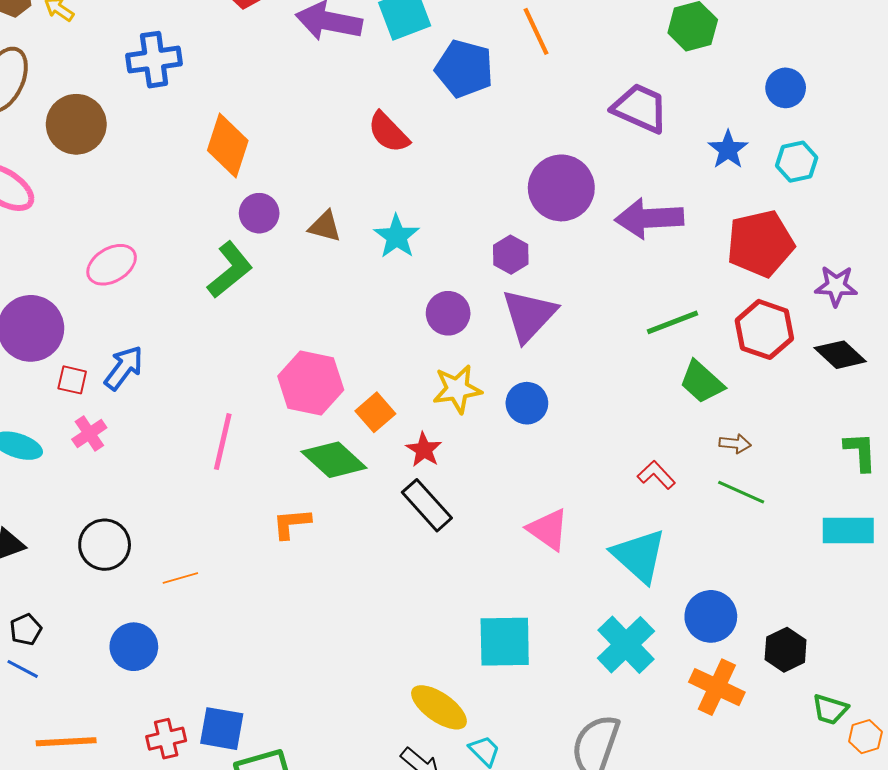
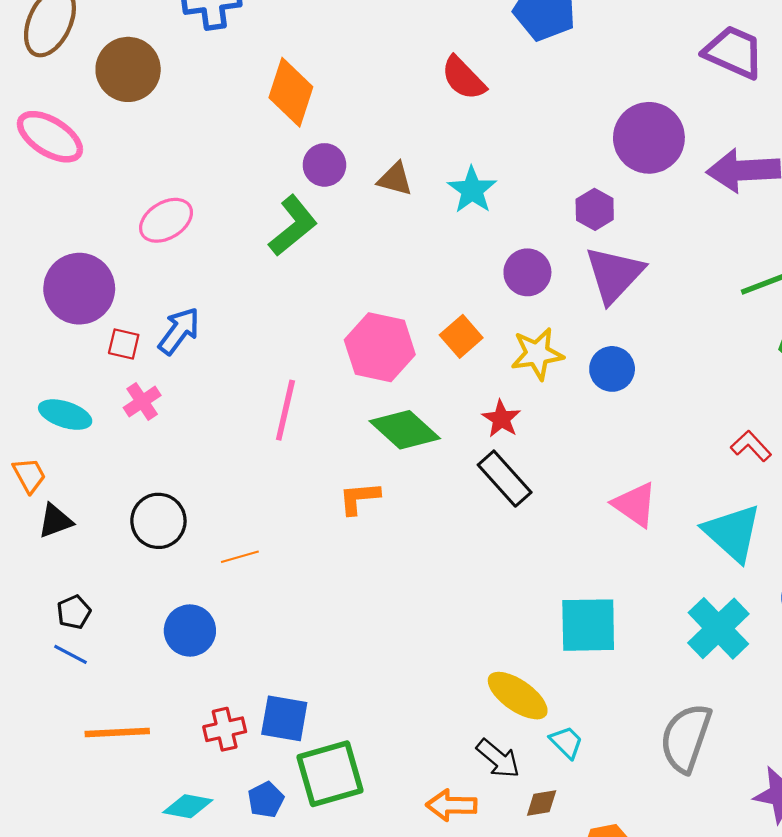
orange square: (375, 412) -> (461, 336), moved

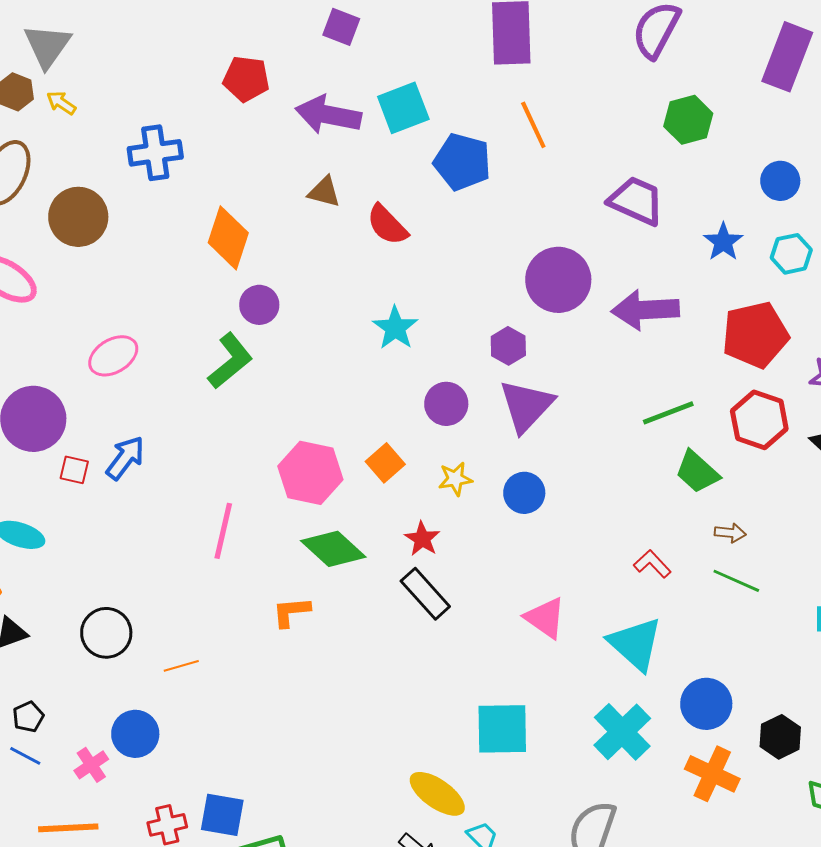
brown triangle: (395, 179) -> (324, 192), moved
yellow star: (537, 354) -> (455, 479), size x0.7
pink cross: (142, 402) -> (91, 765), moved

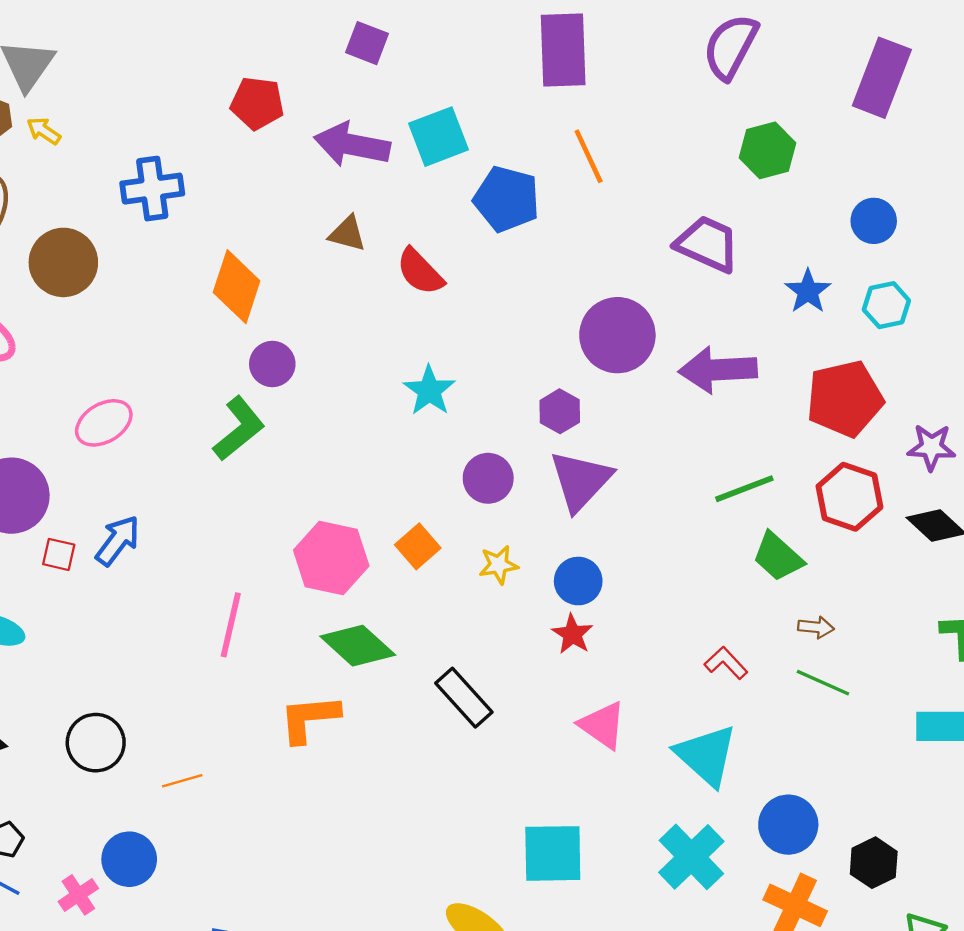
red star: (422, 539) -> (572, 634), moved
orange L-shape: (291, 612) -> (309, 718), size x1.4

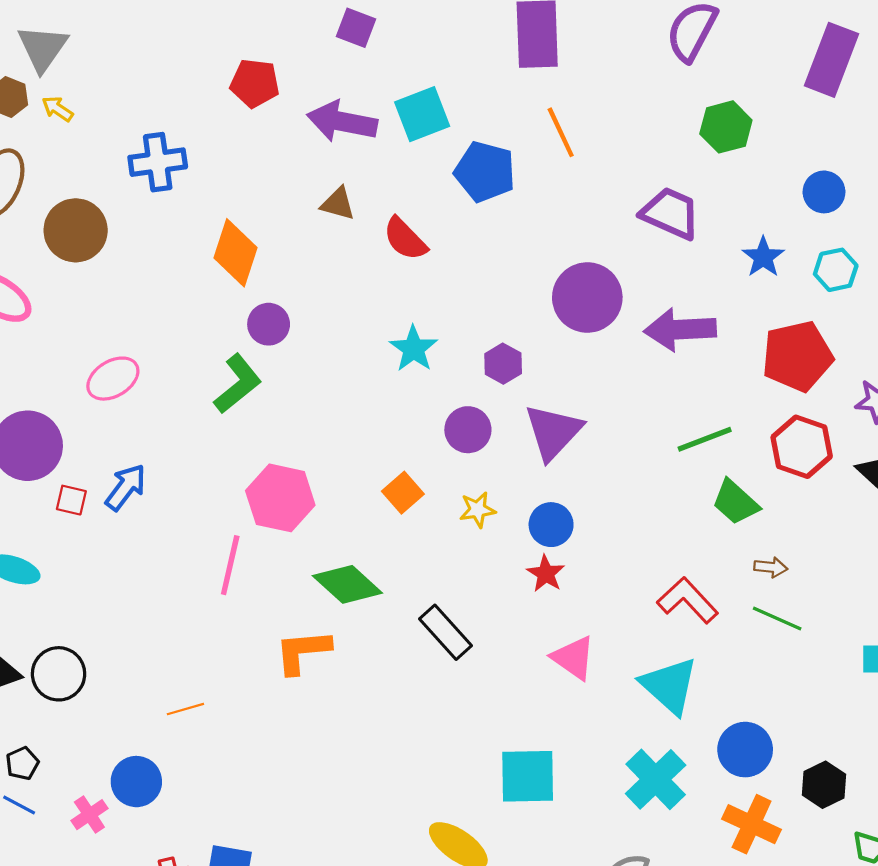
purple hexagon: (560, 411) -> (503, 364), moved
pink hexagon: (331, 558) -> (280, 498), moved
red L-shape: (726, 663) -> (688, 600), size x1.5
black circle: (96, 743) -> (59, 674), moved

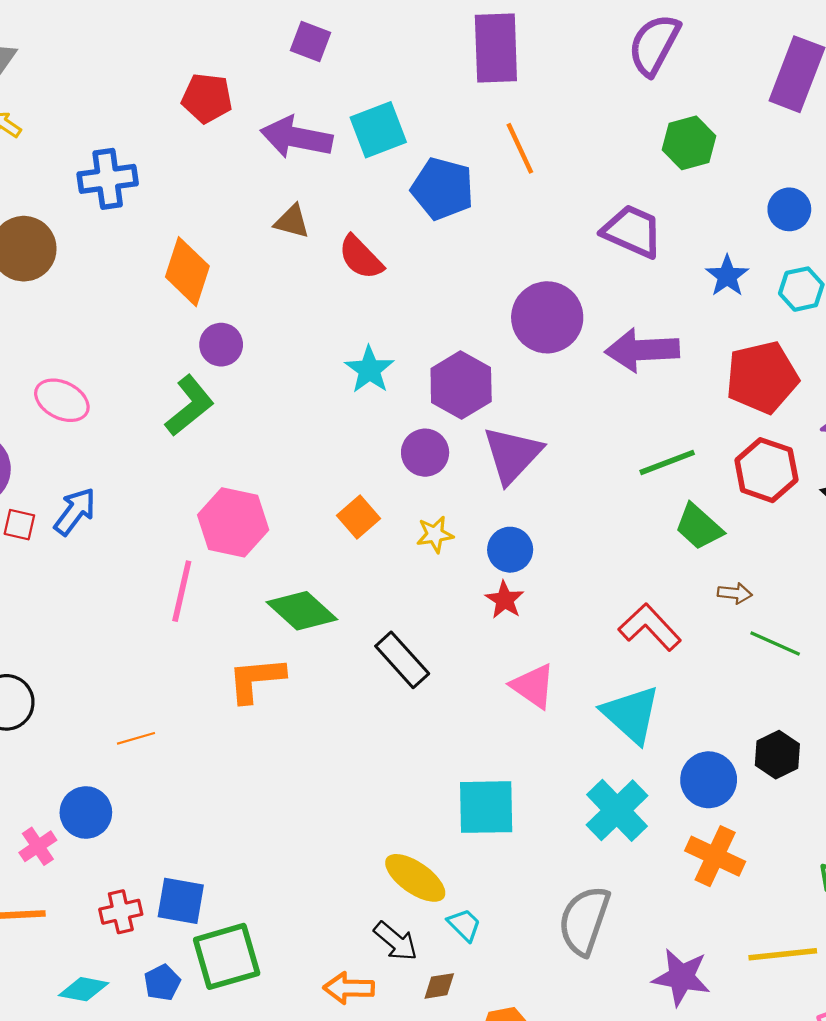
purple hexagon: (503, 364) -> (461, 385), size x1.6
pink ellipse: (113, 379) -> (62, 400), turned 57
green line: (777, 618) -> (775, 643), moved
black hexagon: (824, 785) -> (777, 755), moved

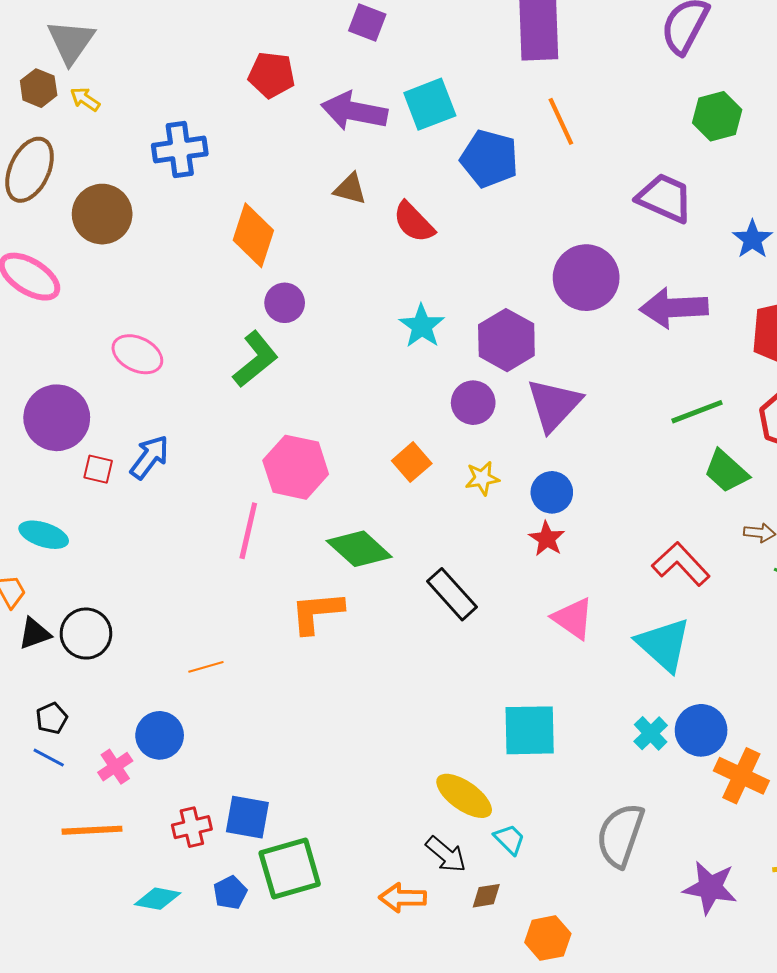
blue circle: (709, 780) -> (701, 730), moved
cyan cross: (617, 810) -> (651, 733), size x0.6

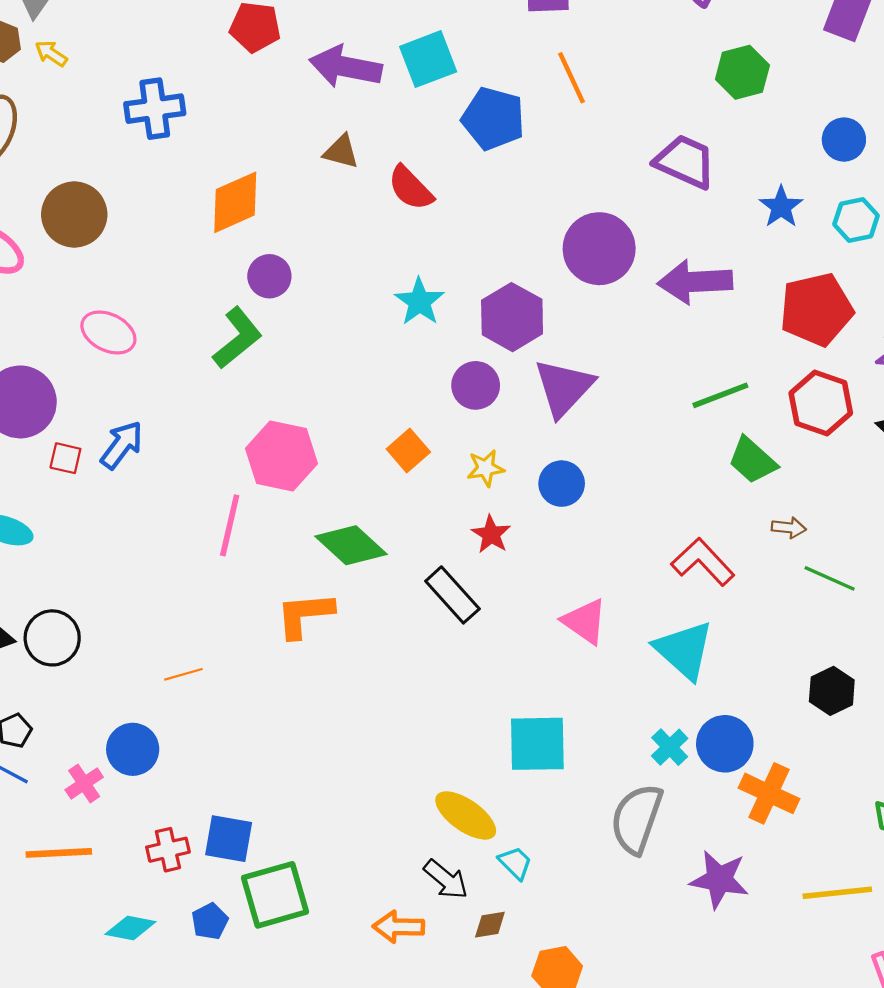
brown circle: (102, 214) -> (74, 214), moved
orange diamond: (253, 235) -> (235, 202), turned 48
red star: (547, 539) -> (491, 534), moved
gray semicircle: (620, 835) -> (637, 819), moved
purple star: (710, 888) -> (719, 879), moved

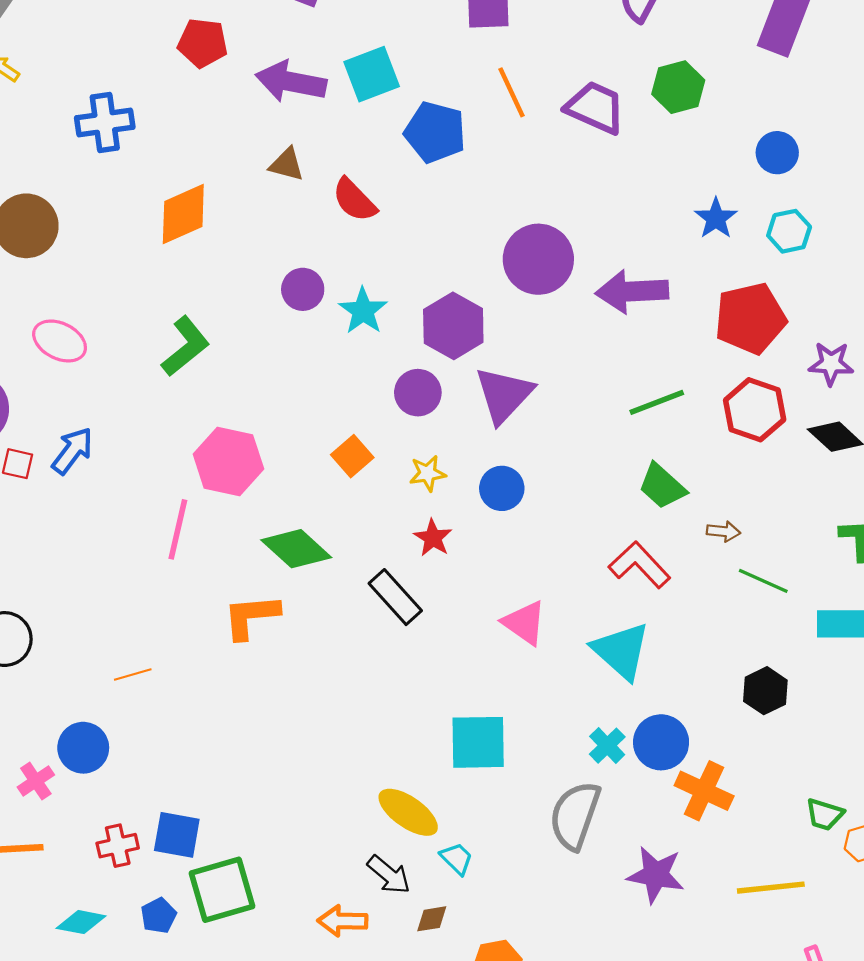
purple trapezoid: (685, 162) -> (595, 107), moved
purple circle: (269, 276) -> (303, 289), moved
green trapezoid: (752, 460) -> (662, 486), moved

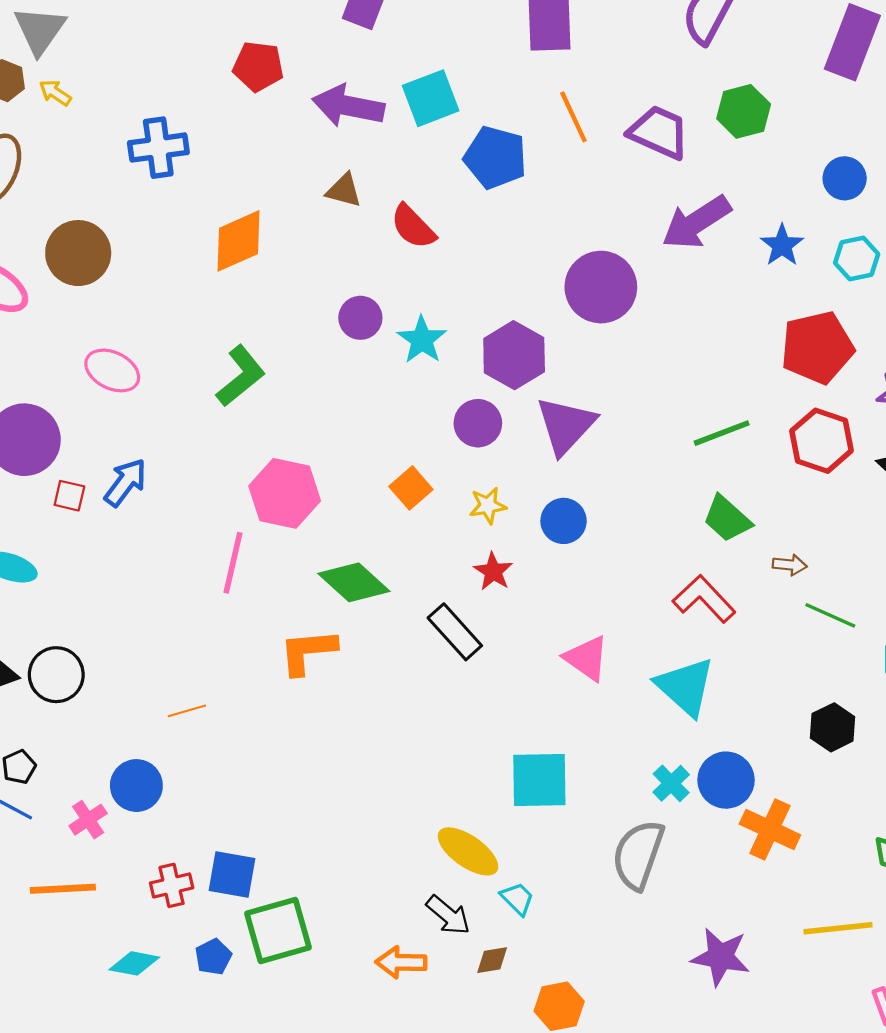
purple arrow: (632, 291) -> (696, 222), moved, turned -30
purple star: (656, 875) -> (721, 957), moved

